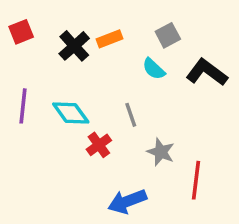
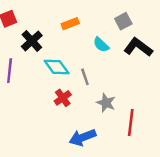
gray square: (168, 35) -> (123, 21), moved
black cross: (74, 46) -> (32, 41), moved
cyan diamond: (71, 113) -> (57, 67), moved

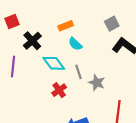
cyan semicircle: (101, 45) -> (75, 44), moved
gray star: (106, 103) -> (97, 83), moved

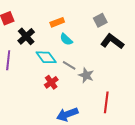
gray line: (78, 72) -> (69, 65), turned -40

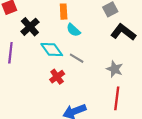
orange rectangle: (57, 22) -> (64, 12), turned -72
gray star: (86, 75) -> (115, 69), moved

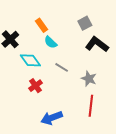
orange rectangle: (64, 12) -> (42, 25), turned -32
gray line: (77, 58) -> (62, 67), moved

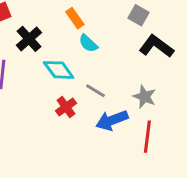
gray square: (85, 23) -> (139, 15), turned -32
gray line: (62, 67) -> (96, 91), moved
blue arrow: (52, 118) -> (112, 120), moved

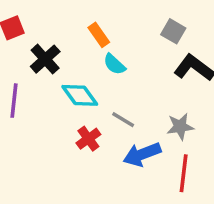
gray star: (144, 97) -> (180, 127), turned -30

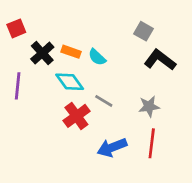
orange rectangle: (99, 35) -> (71, 52), moved, turned -36
red cross: (88, 139) -> (76, 116), size x1.4
blue arrow: (142, 154) -> (112, 147), moved

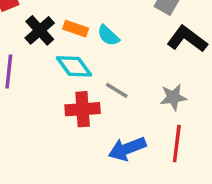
red cross: (76, 116) -> (83, 109), turned 32

